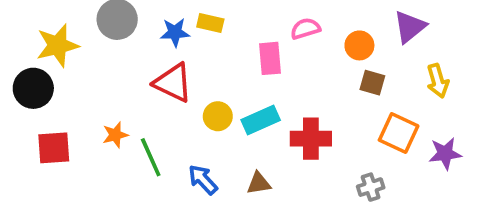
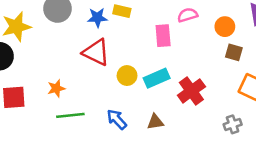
red cross: (311, 139) -> (191, 91), turned -36
green line: (151, 157) -> (70, 115), moved, turned -72

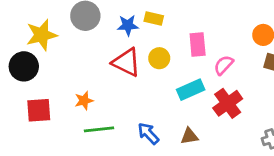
pink semicircle: (188, 15) -> (224, 65), moved, turned -30
yellow circle: (127, 76) -> (159, 58), moved

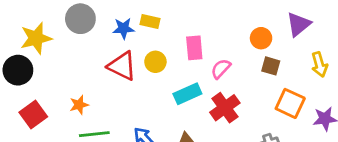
red square: (39, 110) -> (33, 115), turned -32

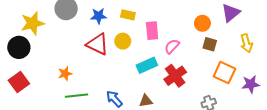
yellow rectangle: (150, 21) -> (128, 15), moved
red square: (33, 115) -> (19, 82), moved

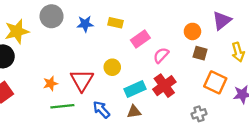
pink rectangle: (152, 31) -> (140, 39), turned 60
yellow circle: (123, 41) -> (112, 67), moved
red triangle: (98, 44) -> (82, 80), moved, turned 35
cyan rectangle: (147, 65) -> (135, 89), moved

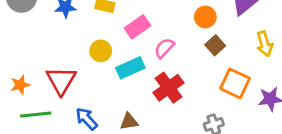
brown square: (200, 53) -> (215, 45), turned 32
yellow circle: (112, 67) -> (101, 51), moved
cyan rectangle: (135, 89) -> (130, 68), moved

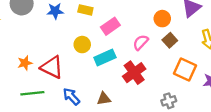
pink semicircle: (164, 48) -> (141, 42), moved
red triangle: (61, 81) -> (52, 67), turned -35
orange star: (20, 85) -> (25, 63), moved

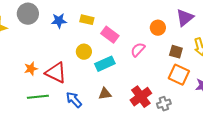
pink rectangle: (110, 26) -> (110, 35), turned 72
brown square: (170, 40) -> (176, 52), moved, turned -32
red cross: (134, 73) -> (141, 97), moved
brown triangle: (104, 99) -> (105, 94), moved

